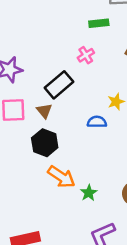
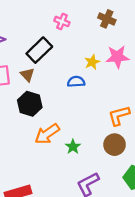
pink cross: (86, 55) -> (62, 22), turned -32
orange arrow: (61, 177) -> (47, 134), turned 115

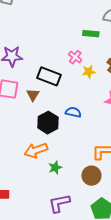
black rectangle: (39, 50) -> (49, 76), turned 50
yellow star: (92, 62) -> (89, 72), moved
black hexagon: (30, 104) -> (48, 123), moved

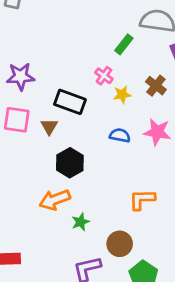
green rectangle: (91, 34) -> (124, 44), turned -56
blue semicircle: (73, 112) -> (120, 135), moved
brown circle: (91, 176) -> (120, 244), moved

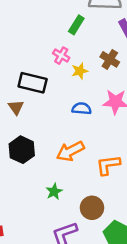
black hexagon: (70, 163) -> (22, 150), moved
orange arrow: (55, 200) -> (70, 151), moved

